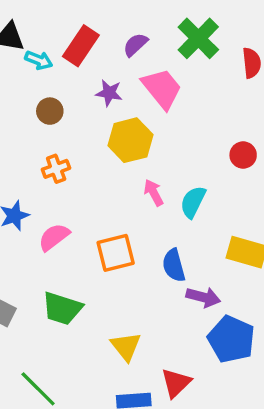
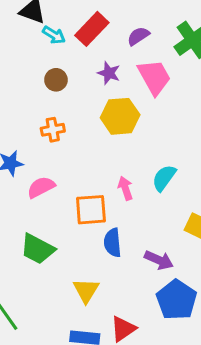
pink arrow: (154, 193) -> (125, 188), moved
blue semicircle: (174, 265) -> (113, 243), moved

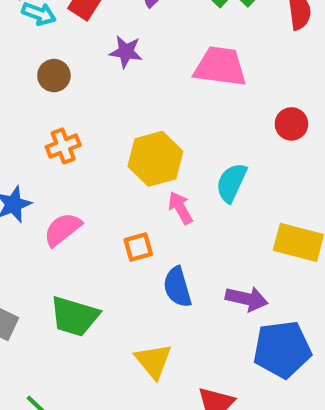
pink trapezoid: (154, 77) -> (220, 66), moved, turned -42
yellow hexagon: (120, 116) -> (155, 159), moved
orange square: (91, 210) -> (138, 247), size x0.6
blue pentagon: (176, 300) -> (282, 349), turned -30

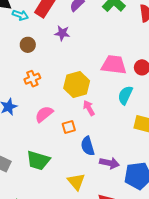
pink trapezoid: (220, 66) -> (114, 65), moved
cyan semicircle: (231, 183) -> (125, 95), moved
pink semicircle: (62, 229) -> (44, 114), moved
purple arrow: (247, 299) -> (109, 163), moved

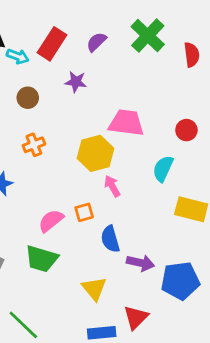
pink trapezoid: (114, 65) -> (126, 123), moved
pink semicircle: (44, 114) -> (51, 221), moved

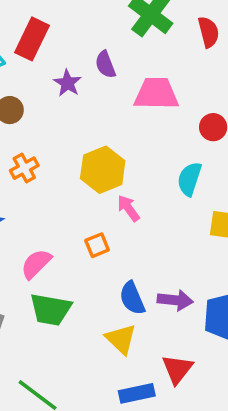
purple semicircle: (96, 42) -> (105, 65), moved, turned -60
purple star: (76, 82) -> (68, 83), turned 30
pink trapezoid: (126, 123) -> (156, 94), moved
pink semicircle: (51, 221) -> (36, 264), moved
blue semicircle: (110, 239) -> (132, 298), moved

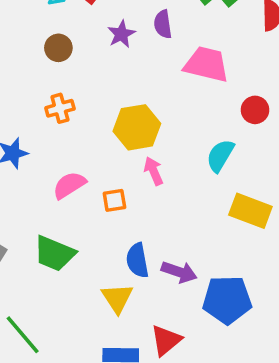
pink semicircle: (36, 264) -> (69, 185), moved

